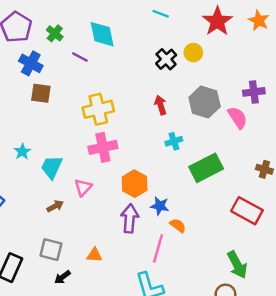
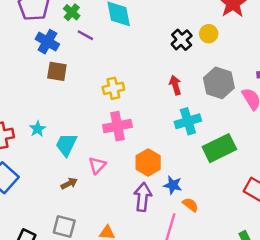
purple line: (80, 57) -> (85, 35), moved
yellow cross: (98, 109) -> (113, 88), size x0.7
cyan cross: (174, 141) -> (188, 121), size x1.5

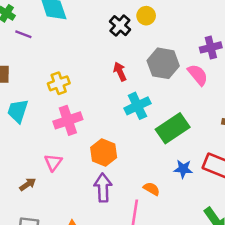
cyan trapezoid: (66, 145) -> (18, 111), moved
blue star: (173, 185) -> (183, 169), moved

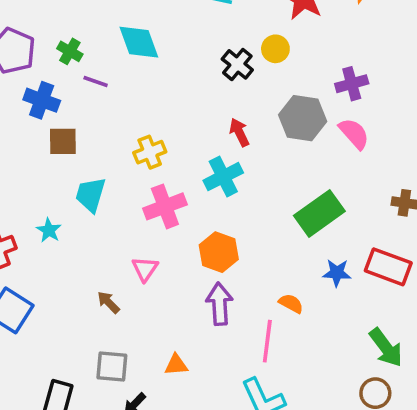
purple cross: (211, 47) -> (352, 84), moved
cyan cross: (137, 106) -> (223, 177), moved
brown arrow: (28, 184) -> (108, 302), turned -98

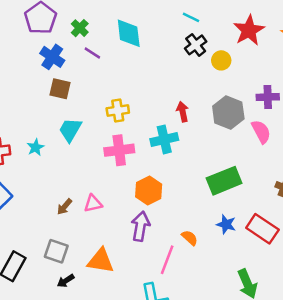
black cross: (237, 64) -> (196, 45), moved
pink triangle: (145, 269) -> (93, 203), moved, turned 30
brown arrow: (108, 302) -> (64, 207), turned -108
orange triangle: (176, 365) -> (101, 261), size x1.6

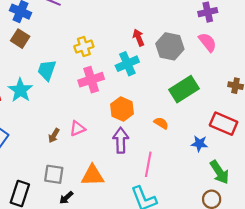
brown square: (60, 89) -> (20, 39), moved, turned 30
gray hexagon: (228, 113) -> (170, 46), moved
cyan star: (36, 147) -> (20, 90), size x1.6
blue star: (226, 224) -> (199, 144), moved
orange semicircle: (190, 238) -> (161, 123), moved

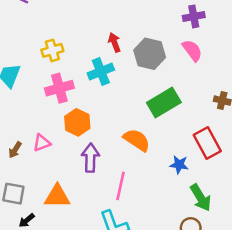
orange hexagon: (122, 109) -> (77, 122), moved
orange semicircle: (161, 123) -> (137, 140), size x1.6
red rectangle: (224, 124) -> (207, 143), turned 36

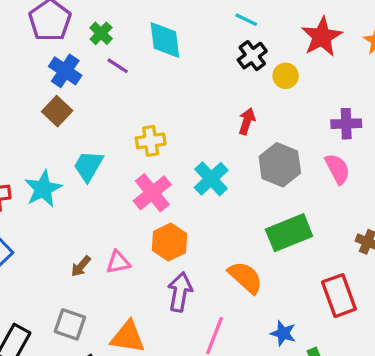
red arrow: (114, 42) -> (247, 121), moved, turned 30
cyan cross: (101, 72) -> (211, 179), turned -30
pink cross: (59, 88) -> (152, 193), turned -32
blue star: (179, 165) -> (283, 333), moved

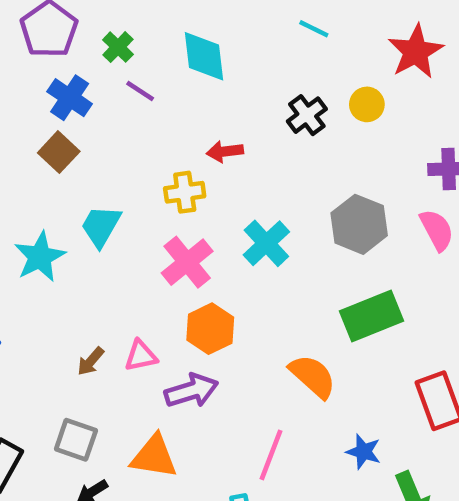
black cross: (252, 56) -> (307, 115), moved
red arrow: (247, 121) -> (225, 151), moved, turned -115
purple arrow: (180, 292) -> (191, 391), moved, turned 63

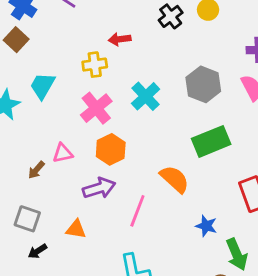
pink triangle: (141, 356) -> (63, 153), moved
pink line: (271, 455) -> (137, 211), moved
orange triangle: (154, 457) -> (76, 229), size x0.7

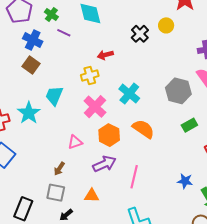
gray hexagon: (203, 84) -> (178, 91), moved
green rectangle: (211, 141) -> (189, 125), moved, size x0.6
brown arrow: (36, 170) -> (59, 169), moved
orange semicircle: (175, 179) -> (143, 129), moved

